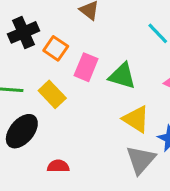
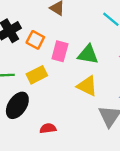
yellow rectangle: (52, 94) -> (37, 75), turned -66
yellow triangle: (136, 119) -> (87, 86), moved

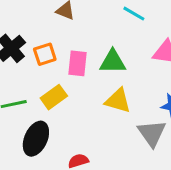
orange square: (35, 40) -> (45, 54), turned -36

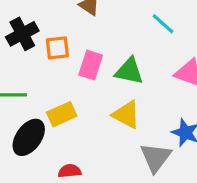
yellow rectangle: (54, 97) -> (62, 114), moved

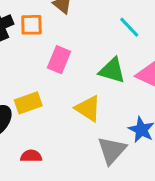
orange square: (57, 48) -> (31, 25), moved
green triangle: (129, 71) -> (112, 70), moved

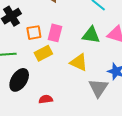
orange square: (31, 25) -> (34, 33), moved
yellow rectangle: (28, 103) -> (43, 53), moved

